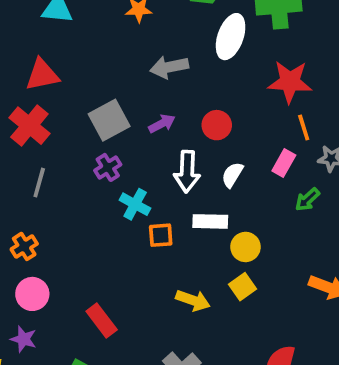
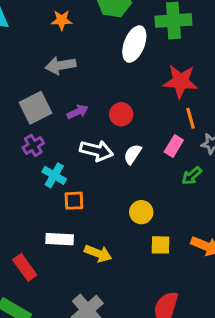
gray arrow: (169, 67) -> (61, 65), moved
white arrow: (187, 172) -> (96, 151), turned -80
white rectangle: (210, 221) -> (60, 239), moved
yellow square: (242, 287) -> (161, 245), moved, turned 35

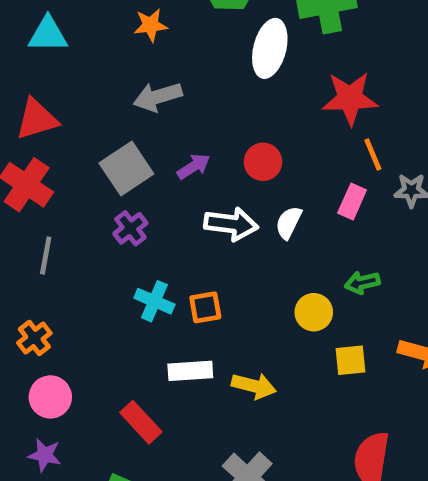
cyan cross: (54, 175) -> (154, 301), moved
green arrow: (192, 176) -> (362, 283), moved, turned 35

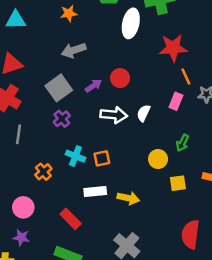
red circle: (263, 162) -> (120, 78), moved
green arrow: (362, 283) -> (183, 143), turned -49
orange cross: (34, 338) -> (43, 172), moved

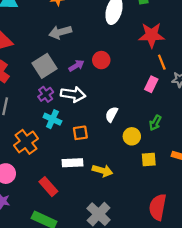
white semicircle: (143, 113) -> (112, 114), moved
white arrow: (114, 115) -> (73, 94), moved
cyan cross: (75, 156) -> (52, 119), moved
orange cross: (43, 172) -> (26, 142), size x1.5

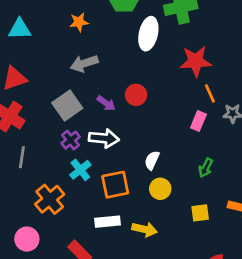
purple arrow: (76, 66) -> (106, 103), turned 70
cyan cross: (52, 119) -> (80, 170), turned 30
orange square: (80, 133) -> (115, 185), size x1.5
yellow circle: (132, 136) -> (160, 189), moved

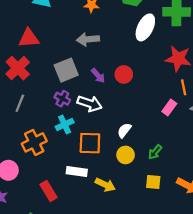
purple cross: (71, 140) -> (62, 99), turned -35
green arrow: (206, 168) -> (155, 152), moved

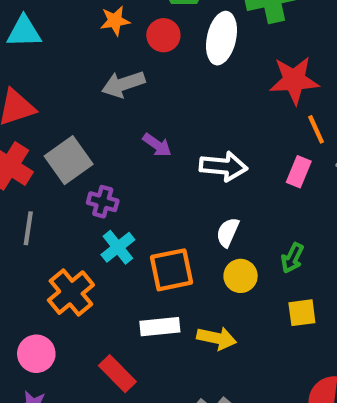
gray square: (66, 70) -> (69, 160), moved
red circle: (124, 74) -> (163, 35), moved
white arrow: (90, 104) -> (223, 166), moved

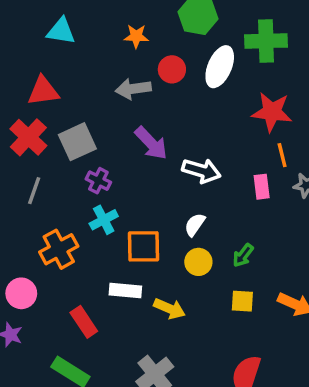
red circle: (163, 35) -> (172, 69), moved
purple arrow: (157, 145) -> (151, 143), size x1.5
pink rectangle: (299, 172) -> (262, 187), turned -40

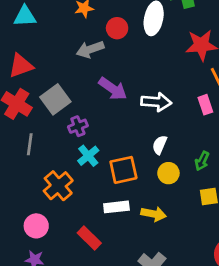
purple cross: (98, 181) -> (78, 126), turned -36

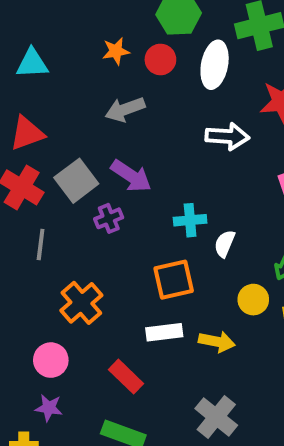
red circle: (117, 28) -> (160, 59), moved
purple arrow: (113, 89) -> (131, 176), moved
white arrow: (156, 102) -> (227, 136), moved
cyan cross: (88, 156) -> (190, 220), moved, turned 35
yellow circle: (168, 173) -> (253, 300), moved

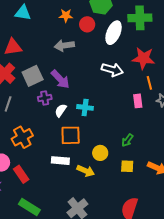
white semicircle: (225, 244) -> (61, 110), moved
yellow circle: (253, 300) -> (100, 153), moved
red rectangle: (126, 377) -> (21, 174), moved

